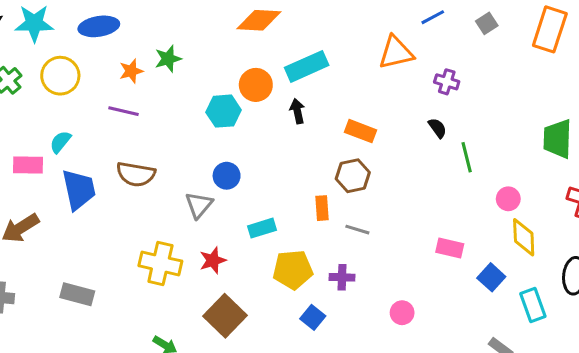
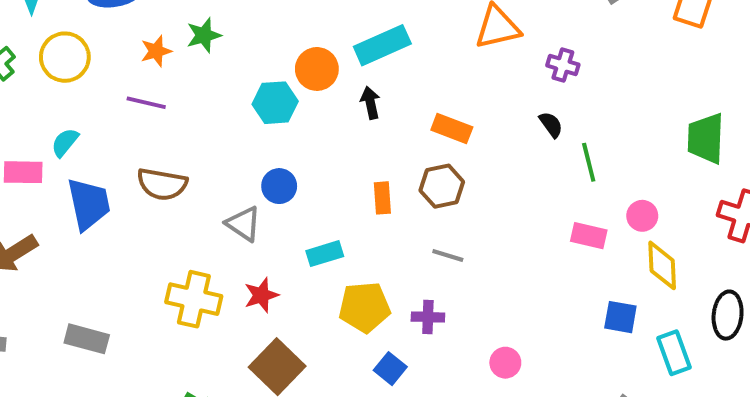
gray triangle: (199, 205) -> (243, 224), turned -36
orange rectangle: (322, 208) -> (382, 198), moved
pink rectangle: (450, 248) -> (589, 236), moved
blue square: (491, 277) -> (620, 317), turned -32

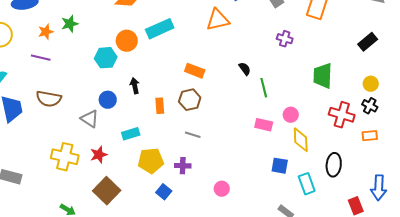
purple cross: (563, 65) -> (285, 39), moved
black arrow: (370, 103) -> (135, 86), moved

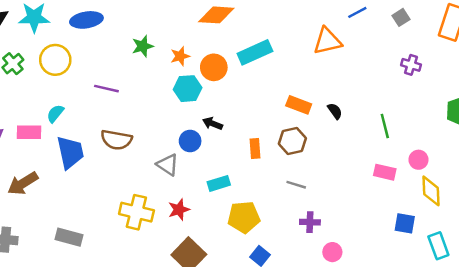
orange star: (46, 32) -> (180, 56), moved
black semicircle: (245, 69) -> (335, 111), moved
black arrow: (135, 86) -> (213, 124), moved, turned -56
purple cross: (183, 166) -> (310, 222), moved

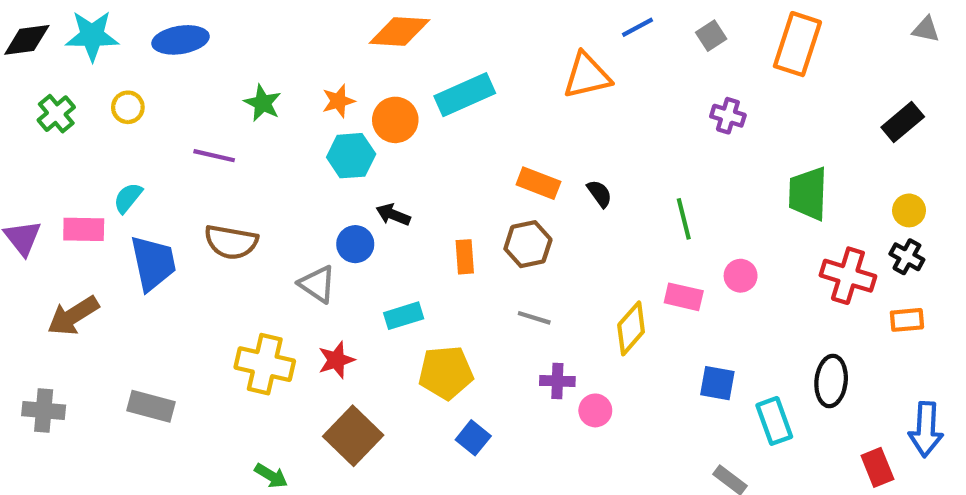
green star: (143, 46) -> (263, 103), moved, turned -30
yellow circle: (55, 60) -> (128, 107), size x0.6
yellow diamond: (431, 191) -> (631, 328), moved, turned 44
pink circle: (332, 252) -> (595, 410), moved

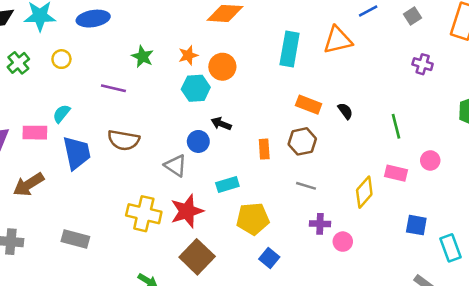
cyan rectangle: (465, 95) -> (290, 49), moved, turned -56
red star: (336, 360) -> (187, 211), size x1.5

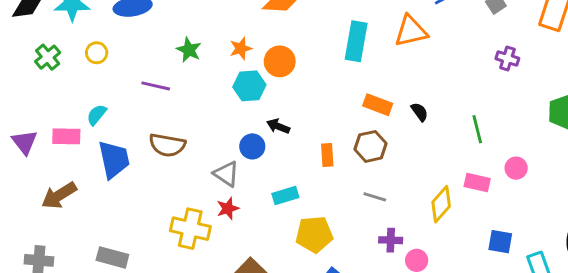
red star: (187, 211) -> (228, 208), moved, size x0.6

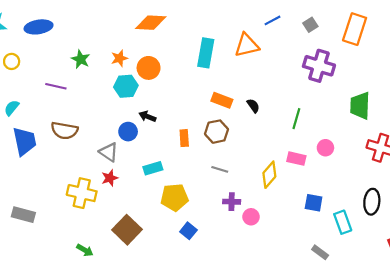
purple cross: (507, 59) -> (319, 66), size x1.8
green line: (477, 129) -> (296, 119), turned 30

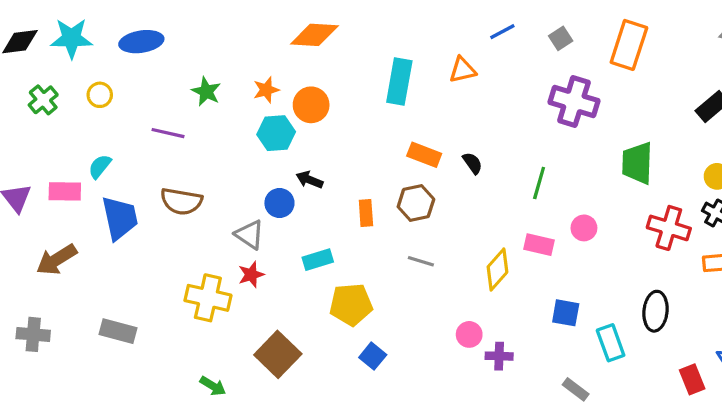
orange triangle: (247, 45) -> (462, 70), size x0.7
purple cross: (232, 202) -> (499, 356), moved

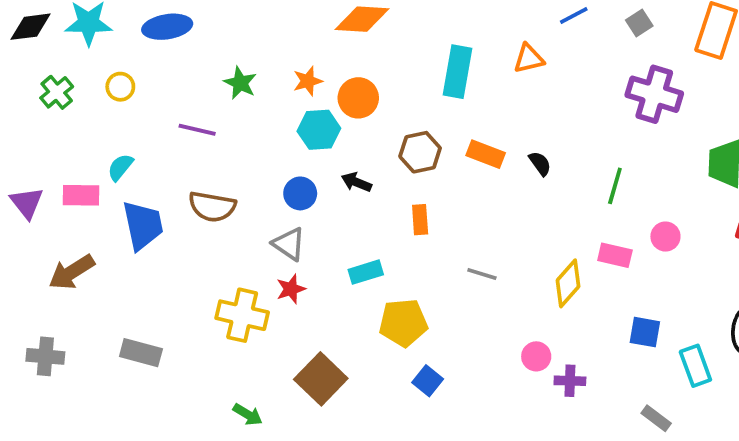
blue circle: (279, 203) -> (300, 193), moved
brown hexagon: (416, 203) -> (420, 152), moved

